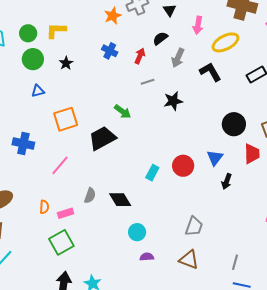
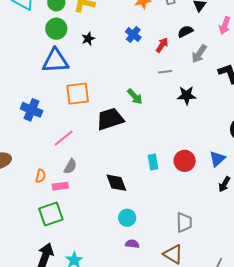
blue triangle: (38, 91) -> (55, 61), size x2.0
cyan rectangle: (152, 173) -> (153, 162), turned -49
gray semicircle: (90, 196) -> (70, 166), moved
gray trapezoid: (194, 226) -> (184, 222), turned -30

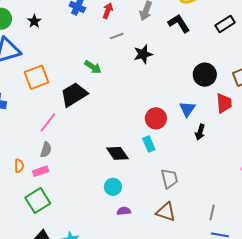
pink line: (64, 138) -> (48, 122), moved
cyan rectangle: (153, 162) -> (149, 144), moved
black diamond: (116, 183) -> (117, 153), moved

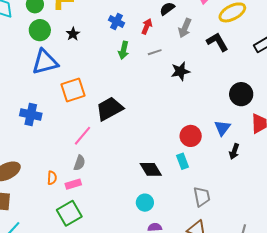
green arrow: (93, 67) -> (124, 50), moved, turned 66

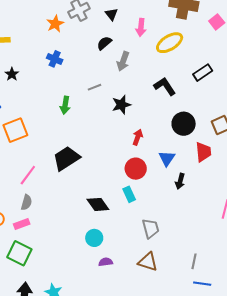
red arrow: (147, 26) -> (138, 137), moved
black L-shape: (217, 42) -> (165, 86), moved
green arrow: (124, 50) -> (65, 105), moved
black trapezoid: (110, 109) -> (66, 158), moved
green square: (69, 213) -> (19, 253), turned -30

